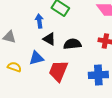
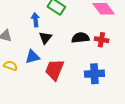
black triangle: (49, 39) -> (45, 38), turned 40
black semicircle: (72, 44) -> (80, 38), moved

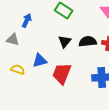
blue arrow: (35, 20) -> (27, 20), moved, turned 32
black triangle: (45, 38) -> (65, 41), moved

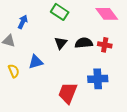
yellow semicircle: (18, 69) -> (14, 71), turned 48
red trapezoid: (62, 73) -> (68, 93), moved

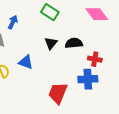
red cross: (105, 45) -> (95, 59), moved
blue triangle: (36, 62) -> (26, 62), turned 35

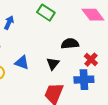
black triangle: (51, 43) -> (53, 64), moved
red cross: (95, 59) -> (91, 60), turned 32

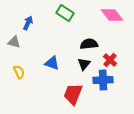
blue triangle: (22, 63) -> (52, 63), moved
black triangle: (53, 64) -> (84, 64), moved

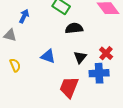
black semicircle: (89, 44) -> (74, 28), moved

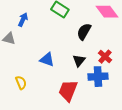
black semicircle: (74, 28) -> (84, 32), moved, turned -54
yellow semicircle: (15, 65) -> (21, 83), moved

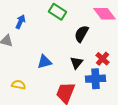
blue triangle: (47, 60) -> (44, 62), turned -35
yellow semicircle: (21, 83) -> (18, 85), turned -56

